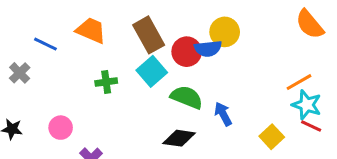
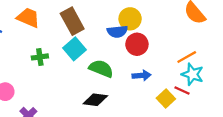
red circle: (187, 52) -> (137, 44), moved
blue arrow: (223, 114) -> (142, 75), moved, turned 114
red line: (311, 126) -> (182, 91), moved

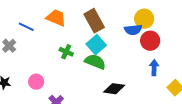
green cross: (40, 57) -> (66, 52), turned 32
green semicircle: (101, 69) -> (95, 62), moved
blue arrow: (142, 75) -> (154, 68), turned -84

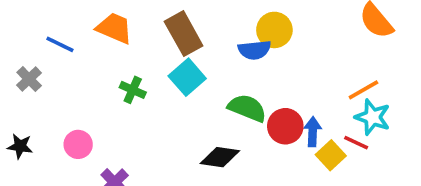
red circle: (150, 41) -> (285, 126), moved
green semicircle: (95, 62) -> (247, 108), moved
blue arrow: (154, 68) -> (313, 132), moved

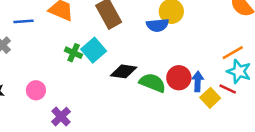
blue line: (60, 44) -> (23, 21), turned -30
cyan square: (187, 77) -> (94, 50), moved
green semicircle: (247, 108) -> (153, 83), moved
black diamond: (220, 157) -> (124, 71), moved

